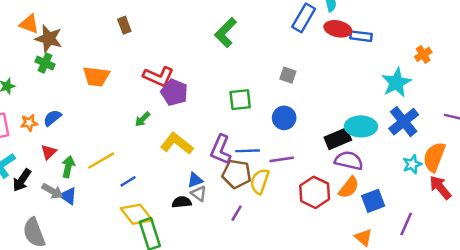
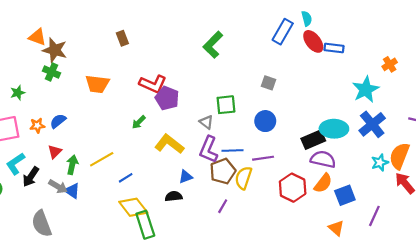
red ellipse: (338, 29) -> (313, 41), turned 40
brown pentagon: (237, 174) -> (223, 171), turned -30
gray triangle: (199, 194) -> (206, 122), moved

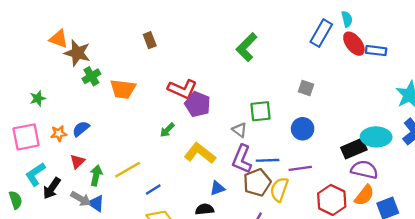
green cross: (51, 72) -> (91, 76), moved, turned 35

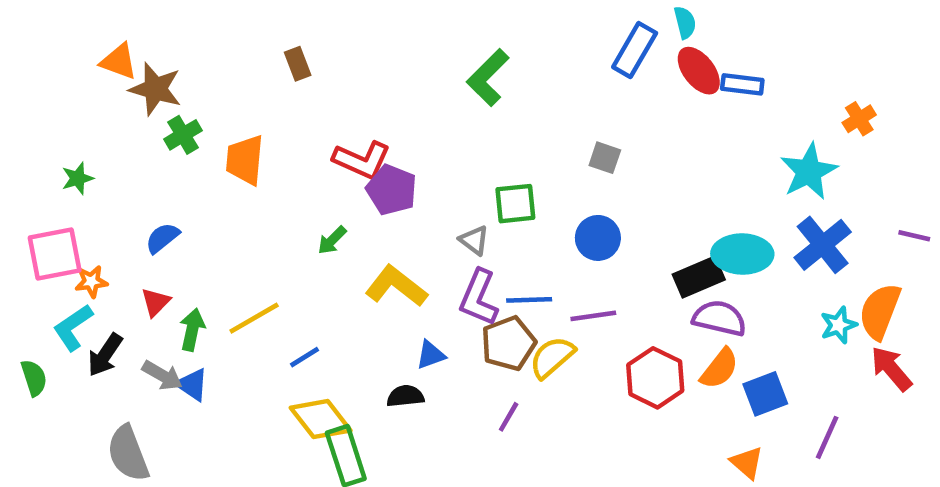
orange trapezoid: (123, 89) -> (245, 160), turned 88
orange star: (59, 133) -> (91, 282), moved
yellow semicircle: (279, 189) -> (552, 357), turned 30

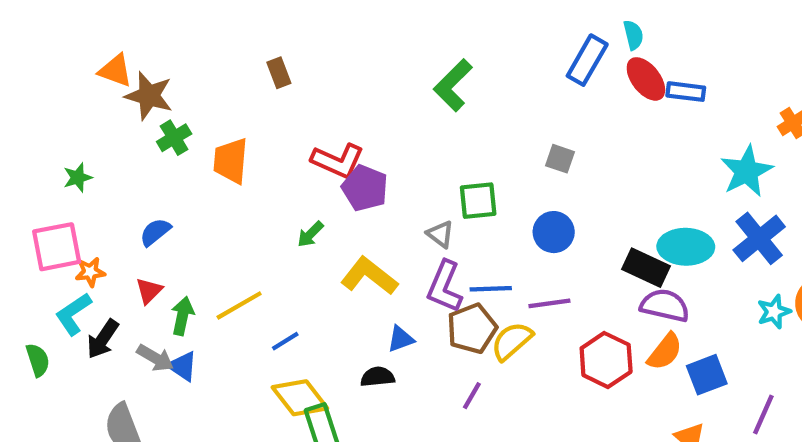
black rectangle: (699, 277) -> (646, 268), turned 48

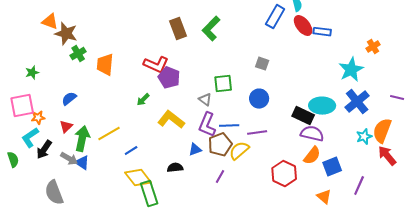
brown rectangle: (279, 73) -> (178, 29), moved, size x1.5
green arrow: (182, 316) -> (82, 139), size x1.4
blue triangle: (401, 339) -> (195, 150), moved
red hexagon: (606, 360) -> (284, 174), moved

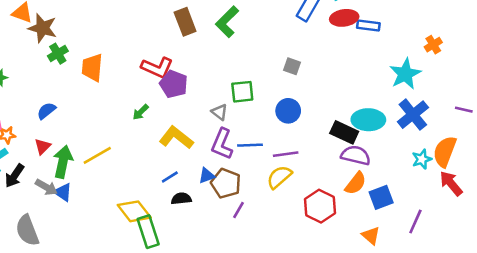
red ellipse: (303, 26) -> (344, 18), turned -60
brown pentagon: (220, 145) -> (226, 183), moved, turned -30
blue line: (131, 151) -> (170, 177), moved
yellow semicircle: (239, 151) -> (279, 177), moved

